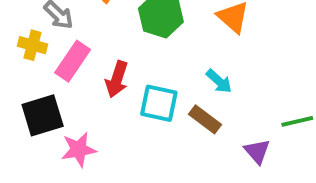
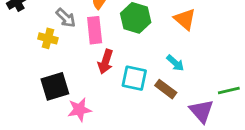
pink rectangle: (73, 61) -> (95, 30), moved, turned -40
purple triangle: (257, 151) -> (201, 111), size x1.4

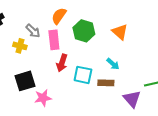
brown rectangle: (166, 89) -> (106, 83), turned -35

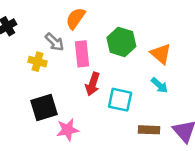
orange semicircle: (59, 16) -> (76, 18), moved
orange triangle: (120, 32) -> (161, 54), moved
brown rectangle: (106, 83) -> (149, 130), moved

